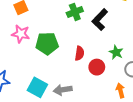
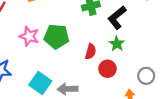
pink star: (21, 34) -> (29, 36), moved
green star: (116, 52) -> (117, 44), moved

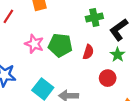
red semicircle: (91, 52) -> (88, 52), moved

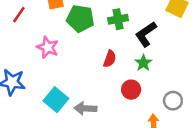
green pentagon: (60, 45) -> (80, 19), moved

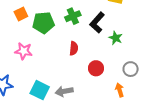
green star: (143, 63) -> (116, 38), moved

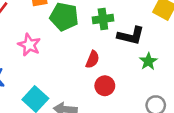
black L-shape: (97, 23) -> (131, 36), turned -135
red circle: (96, 68) -> (105, 86), moved

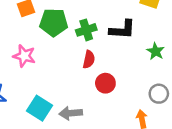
green cross: (103, 19) -> (86, 30), moved
green star: (148, 61) -> (156, 51), moved

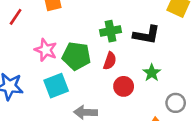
green pentagon: (54, 22) -> (76, 56), moved
green star: (156, 51) -> (152, 73), moved
cyan square: (40, 108) -> (56, 86), moved, turned 30

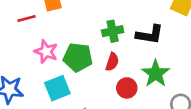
red line: (16, 17) -> (27, 18), moved, turned 42
green star: (152, 73) -> (156, 74), size x1.5

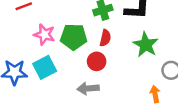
cyan square: (57, 88) -> (45, 67), moved
red circle: (127, 88) -> (97, 61), moved

